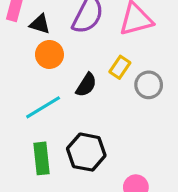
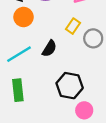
black semicircle: (86, 85) -> (49, 49), moved
black hexagon: (86, 152) -> (70, 86), moved

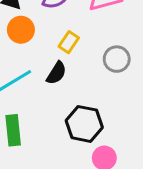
yellow rectangle: (73, 26) -> (69, 42), moved

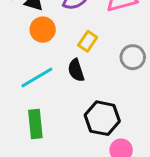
black semicircle: (56, 73) -> (76, 70), turned 130

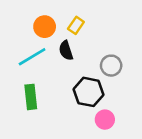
orange circle: (43, 30) -> (45, 27), moved
gray circle: (133, 57) -> (111, 66), moved

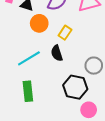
orange circle: (45, 27) -> (39, 23), moved

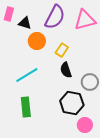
black semicircle: (57, 53) -> (66, 70), moved

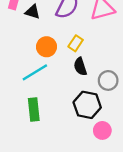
orange circle: (37, 41) -> (47, 47), moved

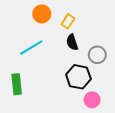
orange circle: (47, 47) -> (42, 14), moved
green rectangle: (34, 110) -> (17, 84), moved

